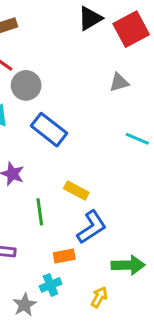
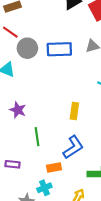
blue rectangle: (49, 130) -> (59, 49), moved, turned -40
yellow rectangle: (76, 191) -> (74, 111), moved, turned 70

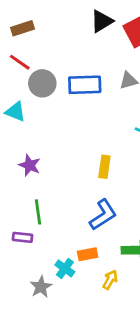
green line: (37, 137) -> (38, 212), moved
orange rectangle: (54, 168) -> (88, 254), moved
cyan cross: (44, 188) -> (65, 268), turned -32

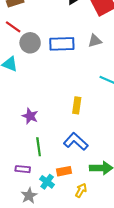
purple star: (30, 165) -> (30, 116), moved
green line: (38, 212) -> (39, 147), moved
blue L-shape: (103, 215) -> (76, 141), turned -105
purple rectangle: (23, 237) -> (23, 169), moved

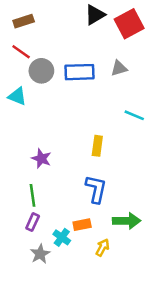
blue L-shape: (76, 141) -> (96, 189), turned 60
green line: (39, 147) -> (33, 195), moved
purple rectangle: (23, 169) -> (33, 222), turned -72

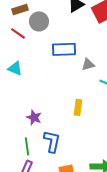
gray triangle: (119, 68) -> (88, 64), moved
gray circle: (41, 71) -> (39, 21), moved
blue L-shape: (96, 189) -> (52, 141), moved

